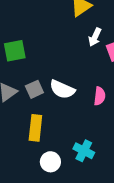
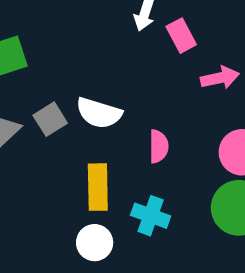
pink semicircle: (100, 96) -> (159, 146), moved
yellow rectangle: (35, 128) -> (98, 187), moved

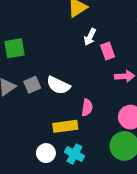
yellow rectangle: (98, 187) -> (65, 126), moved, turned 75
cyan cross: (151, 216) -> (74, 154), moved

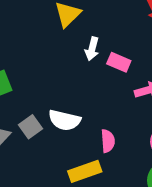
pink rectangle: (108, 51) -> (119, 62), turned -35

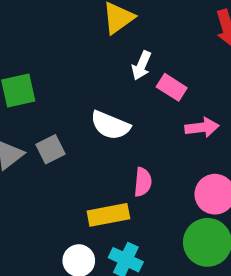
white semicircle: (64, 120) -> (110, 125), moved

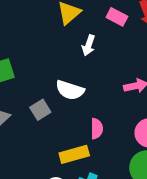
pink rectangle: (172, 87) -> (117, 17), moved
gray square: (50, 149) -> (40, 110), moved

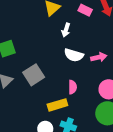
white semicircle: (70, 90) -> (74, 55), moved
gray square: (40, 110) -> (34, 75), size x1.5

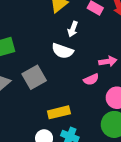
white semicircle: (74, 55) -> (63, 51), moved
pink semicircle: (73, 87) -> (91, 79), moved, turned 64

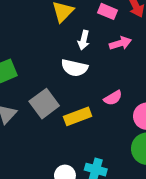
pink arrow: (108, 61) -> (120, 43), moved
yellow rectangle: (59, 112) -> (78, 116), moved

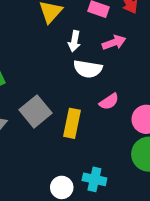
white semicircle: (74, 68) -> (88, 69), moved
yellow rectangle: (78, 116) -> (72, 123), turned -55

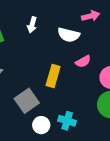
white arrow: (74, 41) -> (32, 25), moved
gray square: (36, 111) -> (27, 101), moved

